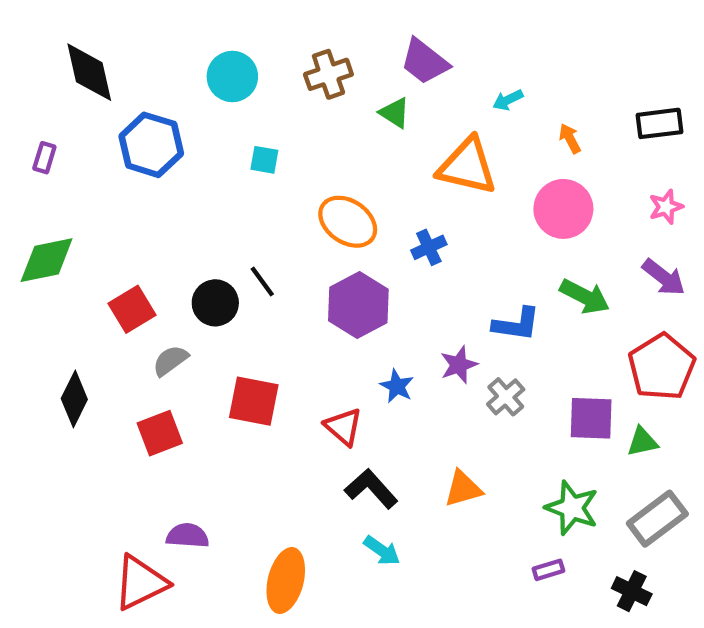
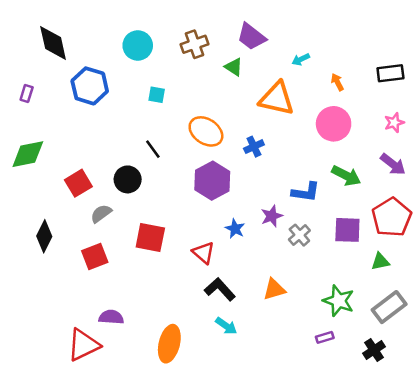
black line: (262, 282) -> (153, 149), moved
purple square: (591, 418) -> (347, 230), moved
black cross: (632, 591) -> (374, 350), turned 30

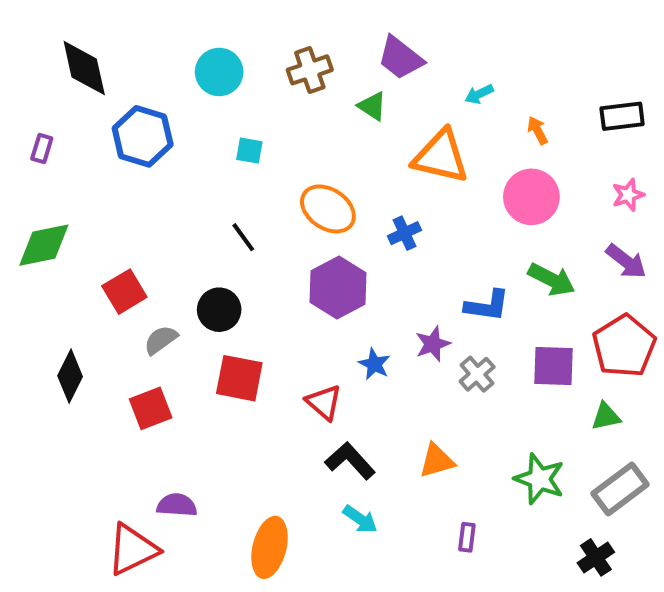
black circle: (128, 179) -> (219, 310), moved
purple rectangle: (325, 337) -> (467, 537), moved, turned -66

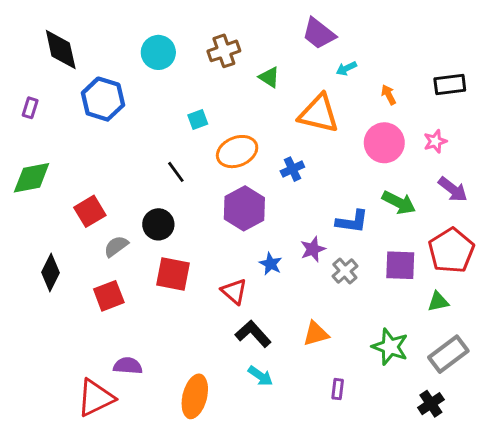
purple trapezoid: (400, 58) -> (319, 33), moved
cyan square: (249, 151) -> (198, 119), moved, turned -30
pink star: (628, 195) -> (435, 141), moved
orange ellipse: (328, 209) -> (237, 152), turned -57

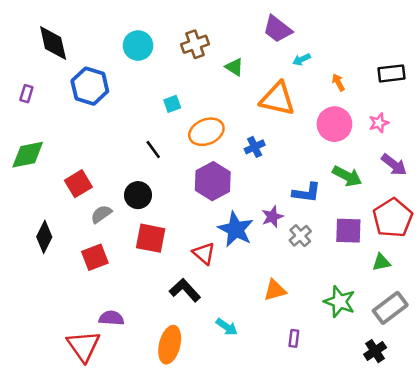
blue star: (271, 264) -> (236, 229), size x1.8
black L-shape: (253, 334) -> (185, 290), moved
red triangle: (96, 398) -> (83, 346), turned -39

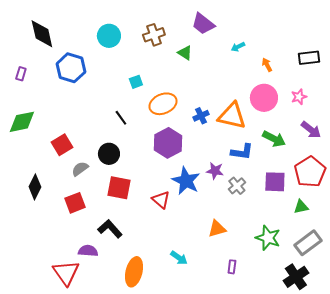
purple trapezoid: (277, 29) -> (203, 24), moved
orange triangle: (277, 99) -> (232, 116), moved
purple star: (272, 217) -> (215, 171), turned 30
black L-shape: (185, 290) -> (110, 229), moved
black cross: (375, 351) -> (296, 277), size x1.4

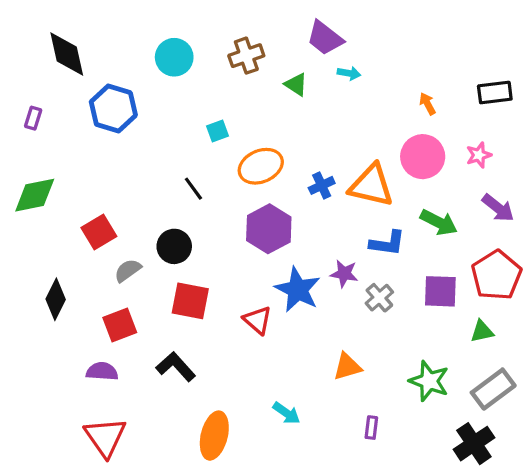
cyan arrow: (238, 47) -> (349, 73), moved, turned -144
purple semicircle: (88, 251) -> (102, 371), moved

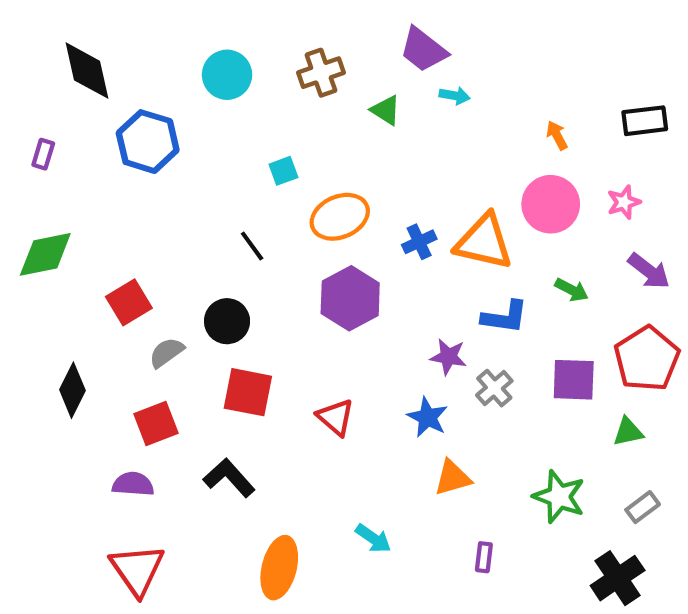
green arrow: (439, 222) -> (572, 290), size x0.7
blue star: (298, 290) -> (427, 417), moved, size x0.7
gray rectangle: (493, 389) -> (643, 507), size x0.6

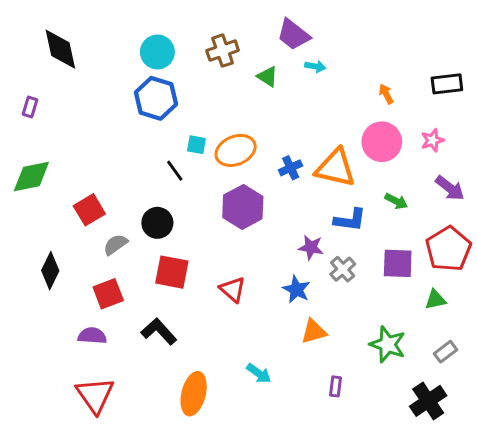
blue hexagon: (148, 142) -> (156, 98), moved
cyan square: (283, 171) -> (196, 145), moved, turned 30

